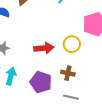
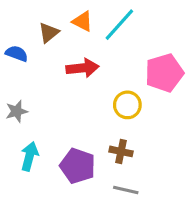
red arrow: (44, 48) -> (82, 68), moved

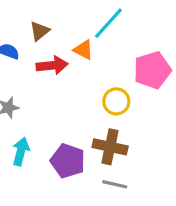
orange triangle: (82, 21) -> (83, 50), moved
red arrow: (82, 68) -> (52, 65), moved
brown cross: (121, 151) -> (110, 147), size x1.5

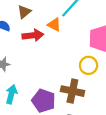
yellow circle: (116, 101) -> (89, 65), moved

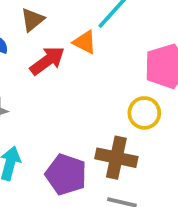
red arrow: (33, 35) -> (47, 61), turned -30

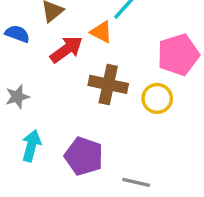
brown cross: (116, 158) -> (108, 84), moved

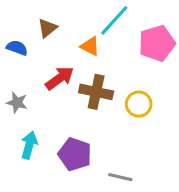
red arrow: (66, 49) -> (60, 78), moved
pink pentagon: (178, 55) -> (157, 43), moved
gray star: (17, 97) -> (17, 103), turned 30

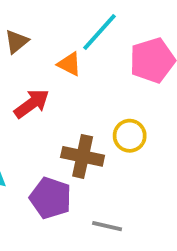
brown cross: (96, 92) -> (83, 156), moved

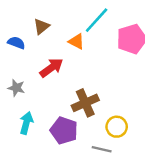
yellow circle: (130, 136) -> (117, 127), moved
brown cross: (83, 156) -> (85, 103), turned -36

